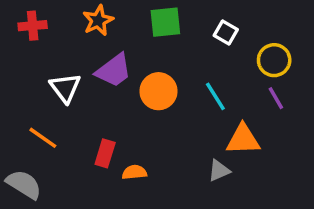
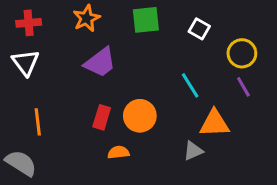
white triangle: (65, 88) -> (26, 62), moved
orange circle: (159, 91) -> (140, 116), moved
orange line: (43, 138) -> (38, 122), turned 48
red rectangle: (105, 153) -> (102, 117), moved

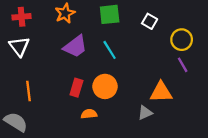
cyan line: (190, 85) -> (110, 50), moved

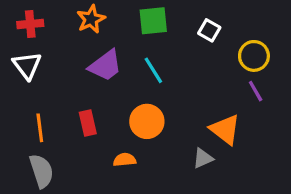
red rectangle: (76, 88) -> (88, 123), moved, turned -30
orange triangle: (161, 92) -> (225, 129), turned 40
gray semicircle: (16, 122) -> (41, 171), moved, turned 40

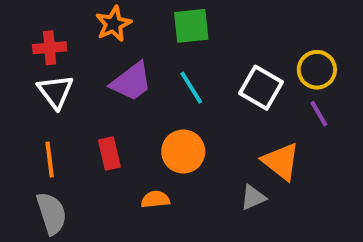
red cross: (30, 24) -> (50, 48), moved
white square: (209, 30) -> (261, 88), moved, size x1.5
white triangle: (27, 66) -> (56, 92), moved

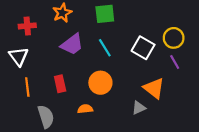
white triangle: (56, 92) -> (19, 56), moved
gray semicircle: (52, 213) -> (46, 117), moved

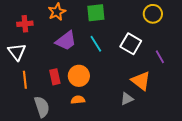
yellow circle: (174, 38) -> (153, 14), moved
orange circle: (100, 83) -> (79, 76), moved

